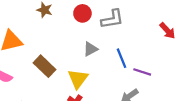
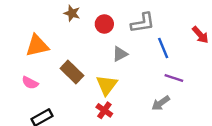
red circle: (82, 13) -> (104, 24), moved
blue line: (121, 58) -> (163, 48), moved

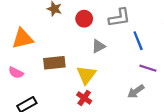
brown rectangle: (72, 72) -> (54, 63), turned -50

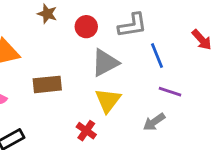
gray triangle: (98, 46) -> (105, 63), size x1.5
yellow triangle: (86, 75) -> (108, 100), moved

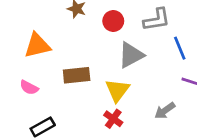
yellow triangle: (108, 100) -> (117, 90), moved
gray arrow: (154, 122) -> (165, 111), moved

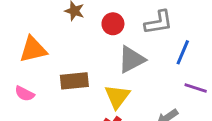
blue line: (180, 48) -> (183, 52), turned 45

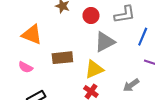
orange triangle: (33, 49) -> (32, 34), turned 35
yellow triangle: (117, 97) -> (94, 69), turned 30

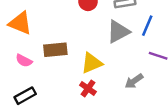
gray triangle: (105, 42) -> (118, 32), moved
pink semicircle: (26, 67) -> (24, 61), moved

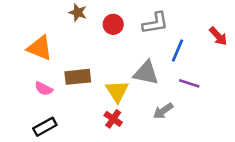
gray triangle: (118, 32) -> (146, 73), moved, turned 40
yellow triangle: (92, 63) -> (117, 91), turned -40

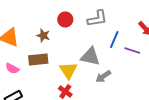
brown star: (78, 13) -> (43, 35), moved
purple line: (189, 83) -> (132, 50), moved
gray arrow: (163, 111) -> (103, 76), moved

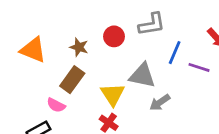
red circle: (65, 19) -> (114, 36), moved
brown rectangle: (38, 59) -> (72, 80), turned -48
pink semicircle: (12, 68) -> (56, 105), moved

